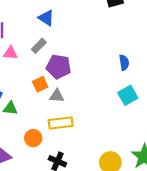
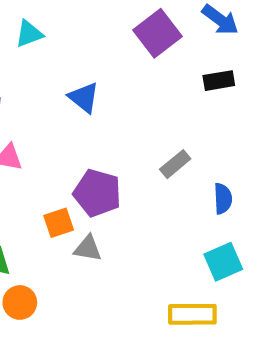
gray rectangle: (39, 46) -> (175, 164), moved
yellow rectangle: (61, 123) -> (192, 314), moved
orange circle: (33, 138) -> (20, 302), moved

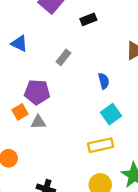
gray rectangle: (175, 164) -> (63, 57), moved

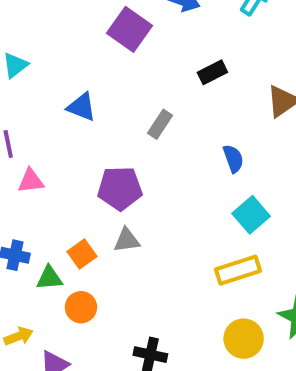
black rectangle: (88, 19) -> (212, 72), moved
orange square: (20, 112) -> (82, 254), moved

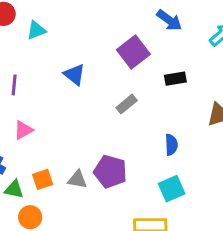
purple square: (129, 29) -> (133, 52), moved
pink triangle: (31, 181) -> (23, 130), moved, turned -40
purple pentagon: (120, 188) -> (110, 172), moved

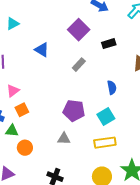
orange square: (43, 179) -> (22, 110), moved
gray triangle: (77, 179) -> (64, 139), moved
cyan square: (172, 189) -> (106, 117), moved

